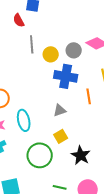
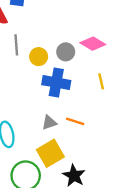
orange line: (89, 96) -> (75, 121), moved, turned -63
yellow square: (61, 136) -> (50, 153), size x1.6

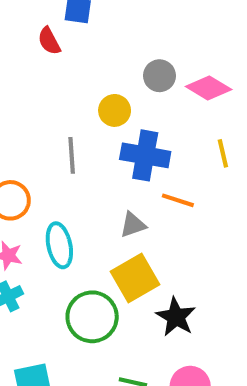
gray line: (16, 45) -> (72, 155), moved
gray circle: (66, 52) -> (160, 76), moved
orange line: (75, 121) -> (178, 200), moved

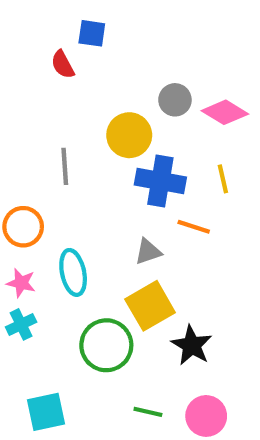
yellow circle: (115, 110) -> (129, 135), size x1.4
yellow line: (223, 153) -> (223, 179), moved
gray line: (72, 155) -> (65, 166), moved

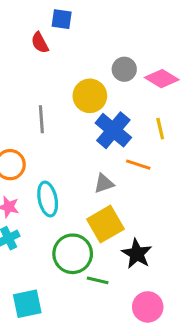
blue cross: (160, 181) -> (113, 130), turned 30
green line: (148, 412) -> (98, 280), moved

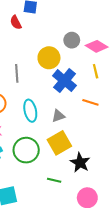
yellow line: (160, 129) -> (96, 71), moved
orange line: (138, 165) -> (90, 102), moved
cyan ellipse: (48, 199) -> (30, 111), moved
green circle: (73, 254) -> (26, 150), moved

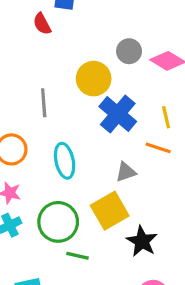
yellow line: (96, 71) -> (166, 117), moved
gray triangle: (58, 116) -> (126, 172), moved
green line: (54, 180) -> (77, 256), moved

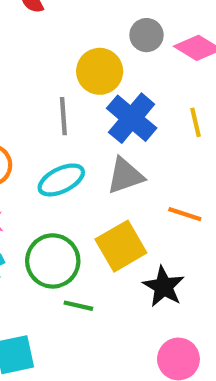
gray line: (44, 103) -> (63, 116), moved
orange line: (158, 148) -> (185, 214), moved
cyan ellipse: (65, 161) -> (61, 180), turned 76
gray triangle: (126, 172) -> (125, 176), moved, size x1.4

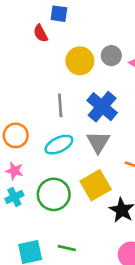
yellow circle: (100, 71) -> (80, 61), moved
gray triangle: (125, 176) -> (98, 142), turned -40
green line: (78, 306) -> (67, 248), moved

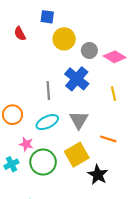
red semicircle: (41, 33) -> (20, 34), moved
yellow circle: (80, 61) -> (64, 39), moved
blue cross: (102, 107) -> (77, 79), moved
pink star: (14, 171) -> (26, 144), moved

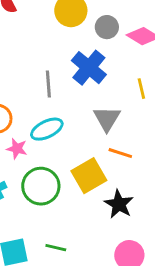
gray triangle: (79, 120) -> (107, 119), moved
orange line: (108, 139) -> (120, 153), moved
pink star: (26, 144) -> (17, 149), moved

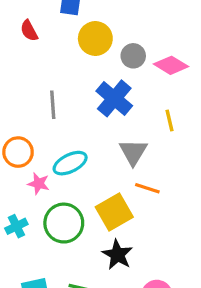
gray line: (48, 84) -> (53, 105), moved
black star: (119, 204) -> (117, 255), moved

